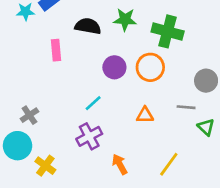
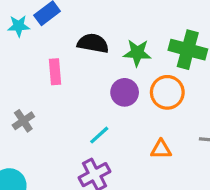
green star: (125, 20) -> (137, 53), moved
gray cross: (29, 115) -> (23, 121), moved

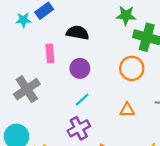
green star: (137, 53) -> (126, 15), moved
purple circle: (125, 92) -> (80, 68), moved
gray cross: (23, 121) -> (27, 89), size x1.6

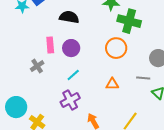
pink rectangle: (50, 53) -> (50, 45), moved
gray cross: (27, 89) -> (37, 66), moved, size x0.6

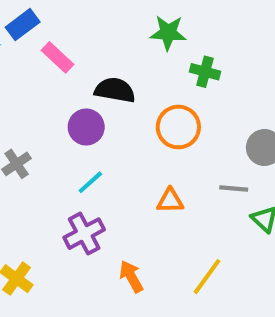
black semicircle: (69, 17) -> (115, 90), moved
green cross: (129, 21) -> (205, 72), size x0.6
pink rectangle: (50, 45) -> (58, 57), moved, turned -42

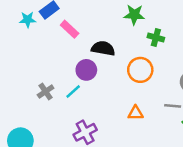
cyan line: (90, 182) -> (73, 91), moved

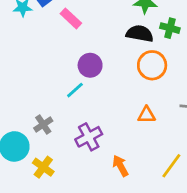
black semicircle: (103, 48) -> (140, 34), moved
gray cross: (46, 91) -> (43, 124), moved

